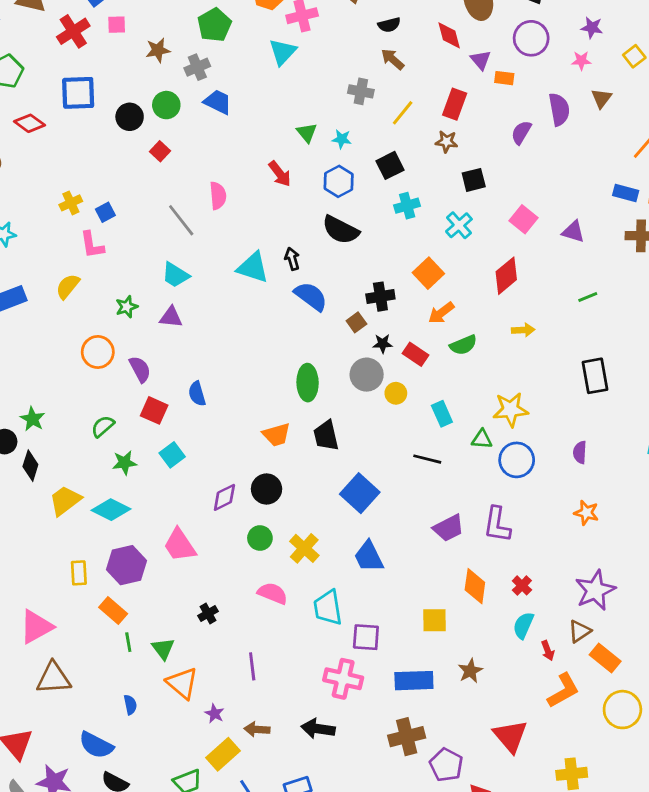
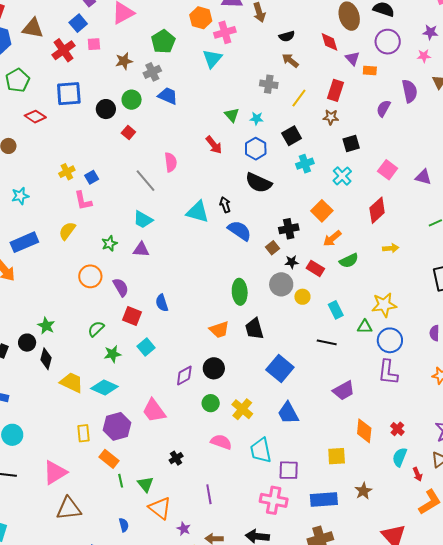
yellow trapezoid: (65, 500) -> (72, 382), turned 65
purple L-shape: (497, 525) -> (388, 372), moved

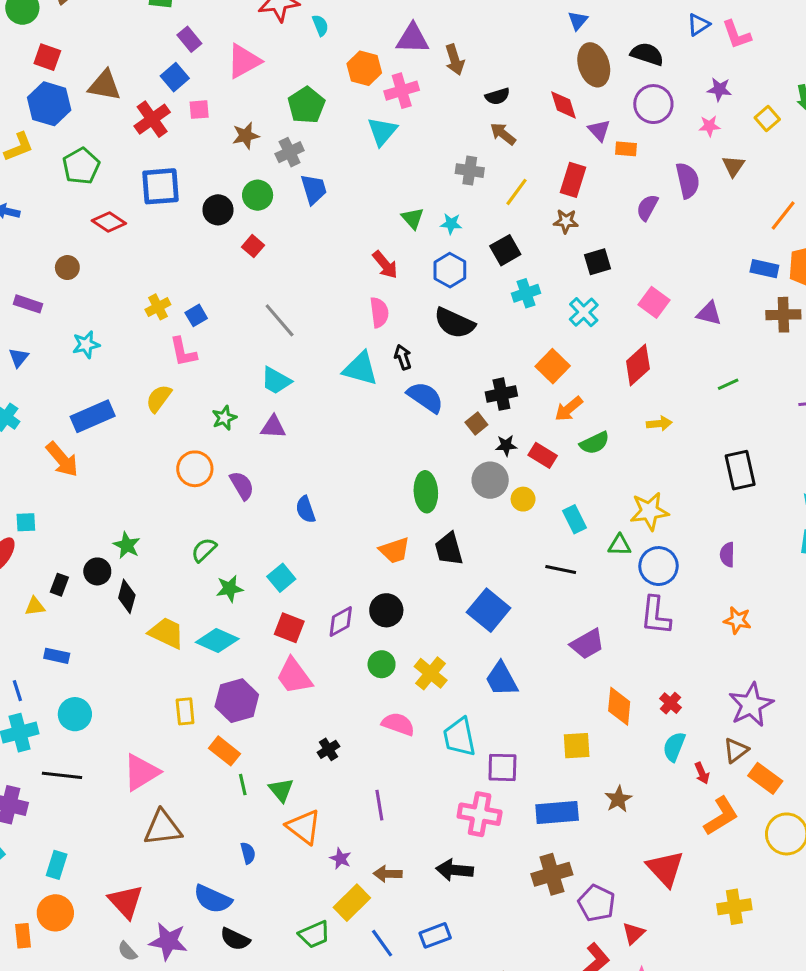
blue trapezoid: (168, 96) -> (314, 189), turned 50
pink semicircle: (171, 162) -> (379, 312), moved
red square: (132, 316) -> (289, 628), moved

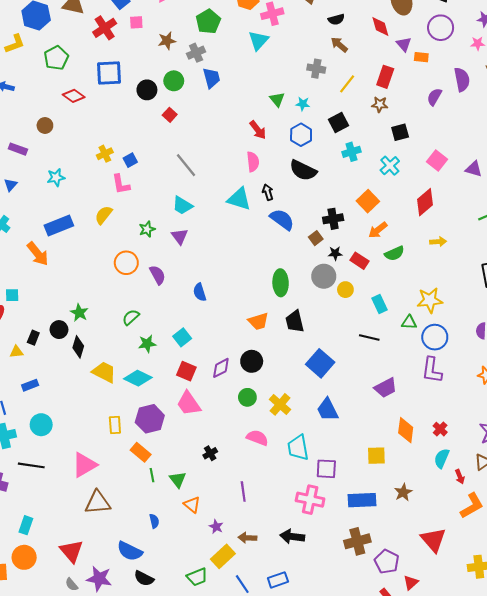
purple triangle: (273, 427) -> (180, 236), turned 48
blue rectangle: (57, 656) -> (30, 385), turned -35
orange triangle: (304, 827) -> (192, 505), size x0.7

